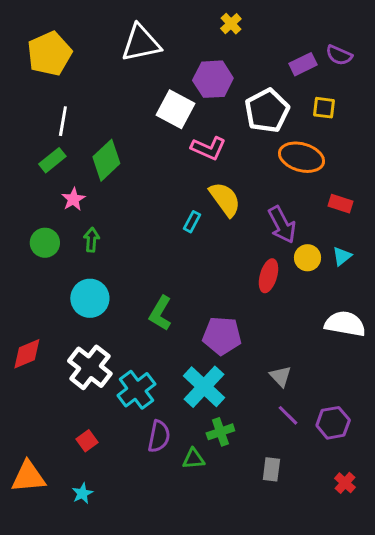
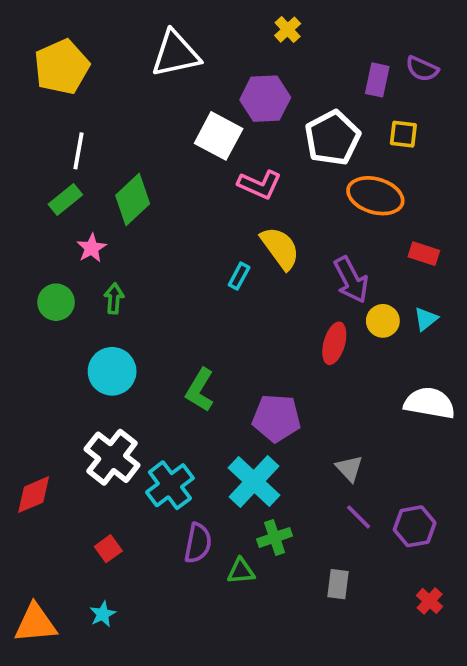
purple rectangle: (303, 64) -> (377, 80), turned -52
red diamond: (27, 354) -> (34, 495), moved
orange triangle: (28, 477) -> (35, 623), moved

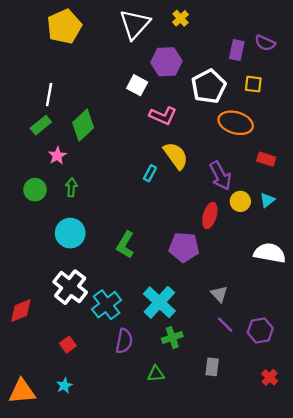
white triangle: (176, 54) -> (135, 24), moved, turned -36
yellow pentagon: (62, 67) -> (64, 27), moved
white square: (219, 136) -> (137, 85), size x0.7
purple pentagon: (276, 418) -> (184, 247), moved
green triangle: (241, 571) -> (156, 374), moved

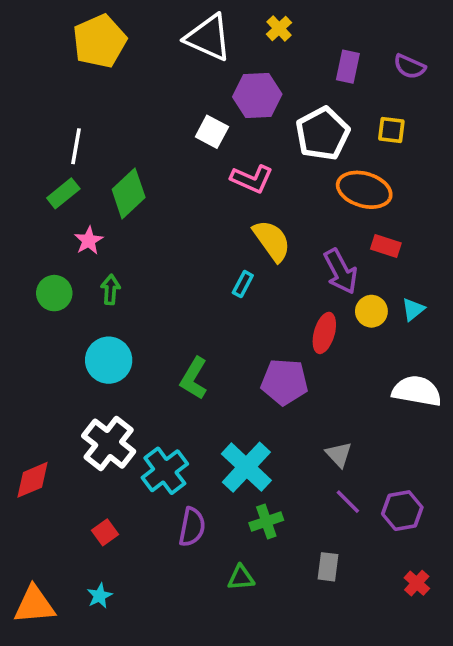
white triangle: (135, 24) -> (208, 38), turned -48
purple rectangle: (237, 50) -> (348, 67), moved
red rectangle: (266, 159) -> (386, 246), moved
cyan rectangle: (150, 173) -> (243, 284), moved

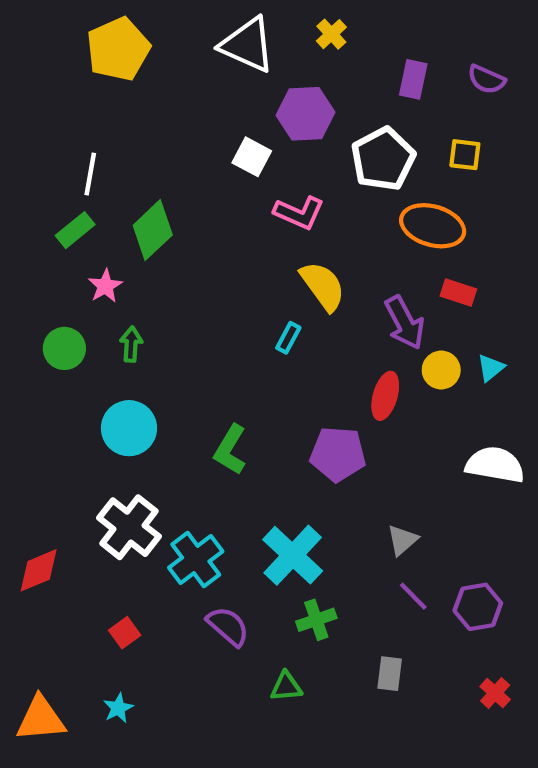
gray triangle: (339, 454) -> (402, 540), turned 32
purple semicircle: (192, 527) -> (228, 626), turned -60

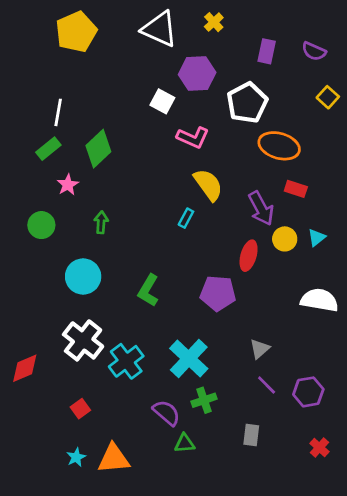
yellow square: (465, 155) -> (328, 97), moved, turned 35
green arrow: (131, 344) -> (101, 222), moved
purple semicircle: (228, 626) -> (167, 413), moved
orange triangle: (41, 719) -> (114, 459), moved

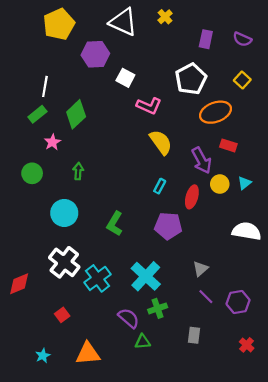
purple hexagon: (197, 74) -> (95, 54), moved
yellow square: (328, 97) -> (242, 80), moved
orange ellipse: (279, 146) -> (215, 112), turned -36
cyan rectangle: (186, 218) -> (160, 186), moved
cyan star: (76, 457) -> (43, 356), moved

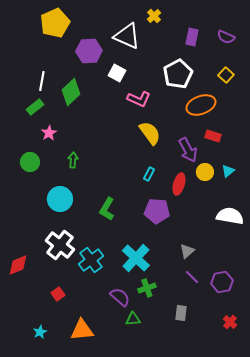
white triangle: (123, 22) -> (127, 36), moved
green diamond: (76, 114) -> (71, 92), moved

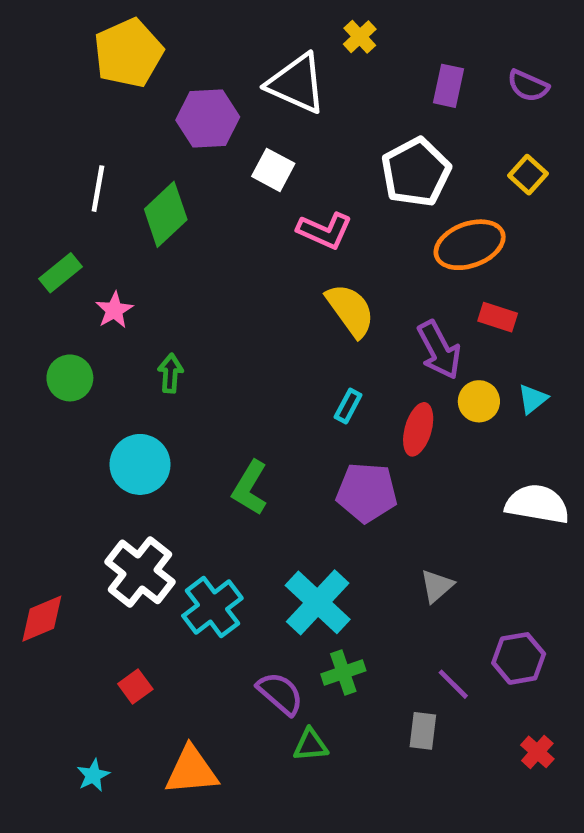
green rectangle: (35, 107) -> (61, 273), moved
purple line: (192, 277) -> (453, 684), moved

